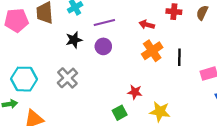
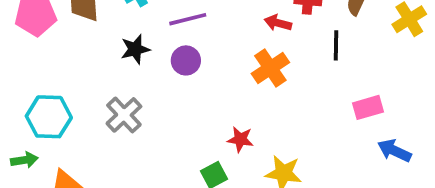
red arrow: (147, 25) -> (278, 23), moved
black line: (179, 57) -> (336, 45), moved

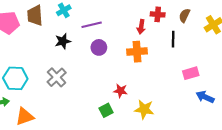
red arrow: (278, 23) -> (141, 27), turned -96
purple circle: (186, 60) -> (99, 47), moved
orange cross: (270, 68) -> (137, 52), turned 30

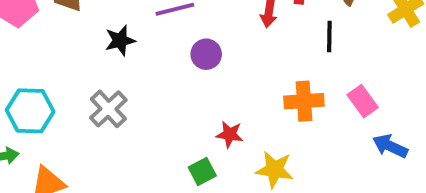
purple circle: (99, 47) -> (206, 54), moved
orange cross: (137, 52) -> (304, 101), moved
pink rectangle: (191, 73) -> (363, 101), turned 70

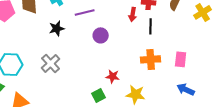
black line: (329, 37) -> (151, 26), moved
pink rectangle: (363, 101) -> (181, 59), turned 42
blue arrow: (390, 146) -> (186, 89), moved

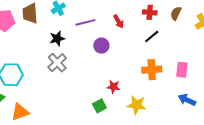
red arrow: (133, 14) -> (119, 21), moved, turned -40
black line: (151, 26) -> (152, 36), turned 49
gray cross: (51, 63) -> (57, 63), moved

